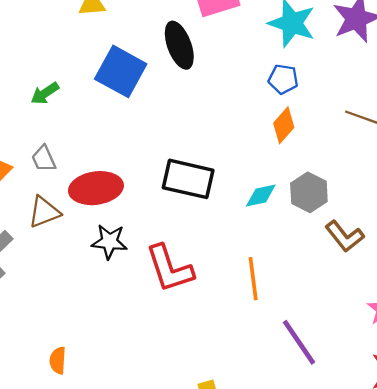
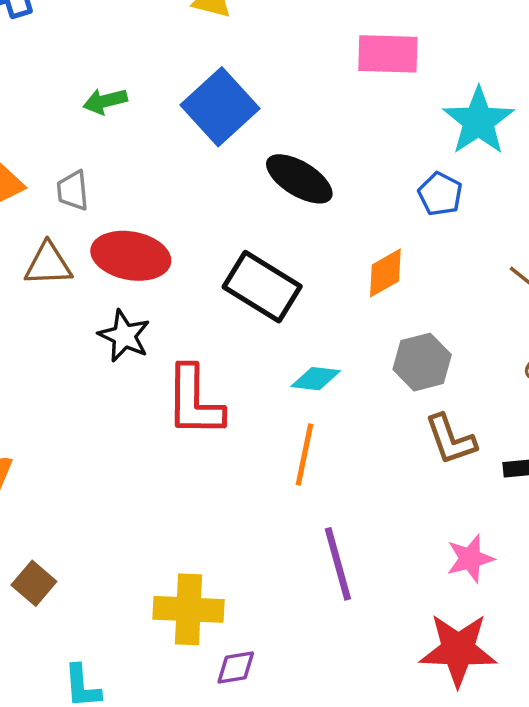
black ellipse: (179, 45) -> (299, 179), moved, turned -57
orange diamond: (284, 125) -> (385, 273), moved
cyan diamond: (261, 195) -> (316, 379), moved

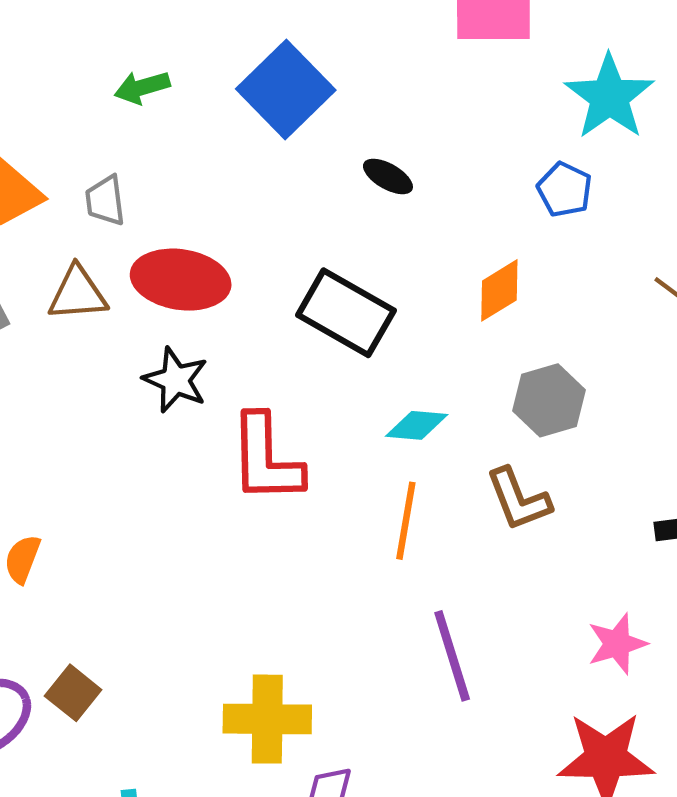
black ellipse: (299, 179) -> (388, 176), size x0.6
brown L-shape: (451, 439) -> (518, 499), moved

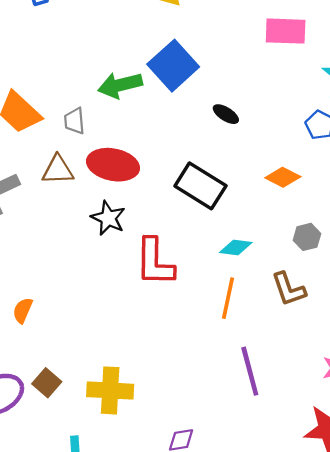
green arrow: (142, 87) -> (120, 85), moved, size x1.5
orange diamond: (499, 290) -> (283, 177), turned 56
gray hexagon: (549, 400) -> (307, 237), size x0.7
yellow cross: (267, 719) -> (110, 390), moved

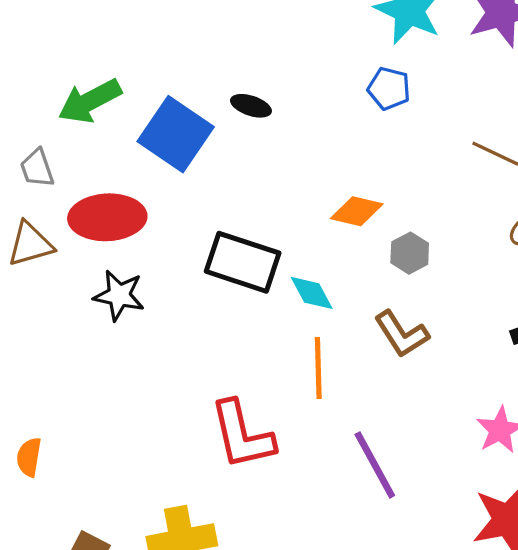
blue square: (173, 66) -> (176, 134), moved
orange diamond: (283, 177) -> (357, 211), moved
black rectangle: (200, 186) -> (243, 262), moved
cyan diamond: (236, 248) -> (312, 293), turned 68
red L-shape: (155, 262) -> (242, 435), moved

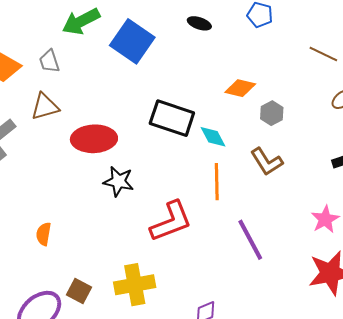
black ellipse: (251, 106) -> (199, 23), moved
red ellipse: (107, 217) -> (94, 139), moved
black star: (119, 295) -> (119, 181), moved
red L-shape: (242, 435) -> (171, 221), turned -99

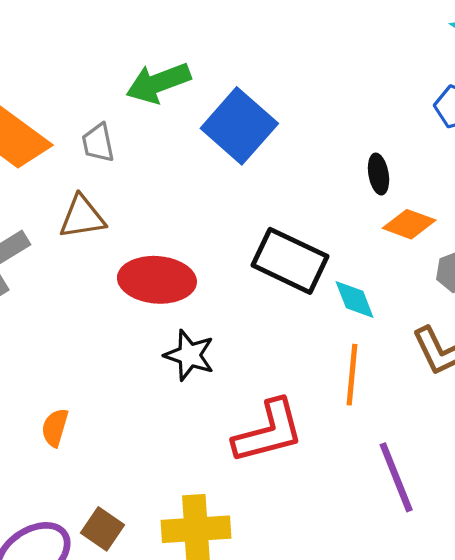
black ellipse: (199, 23) -> (379, 174), moved, turned 55

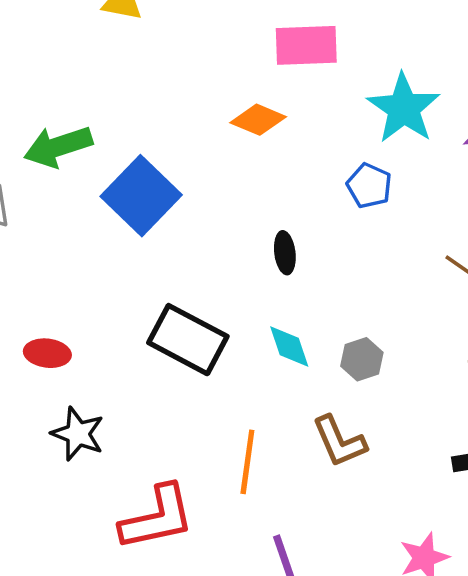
orange diamond: (409, 224) -> (258, 120), moved
red ellipse: (157, 280) -> (47, 353), size x0.6
cyan diamond: (355, 300) -> (289, 346), moved

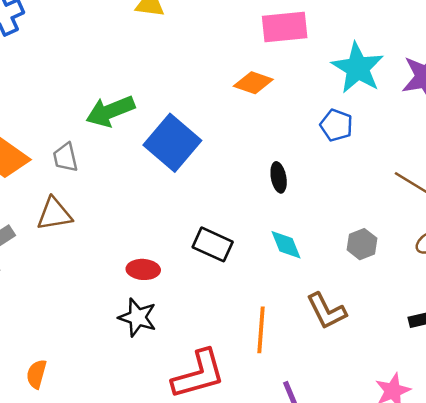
black rectangle: (188, 340) -> (213, 244), size x0.7
red ellipse: (47, 353) -> (143, 269), moved
gray hexagon: (362, 359) -> (362, 244), moved

